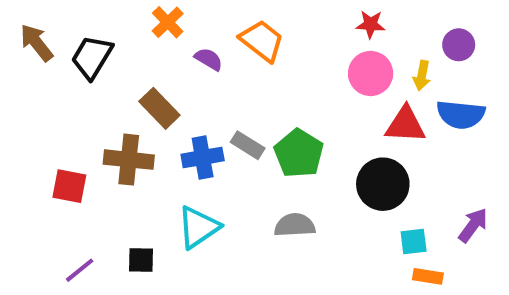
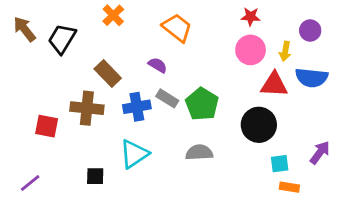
purple semicircle: (209, 59) -> (158, 65), moved
purple line: (80, 270) -> (30, 183), moved

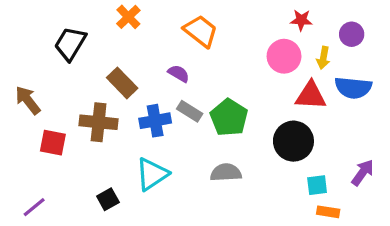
red star: (251, 17) -> (301, 20), moved
brown arrow: (25, 29) -> (28, 100), moved
black square: (95, 176) -> (108, 199), turned -30

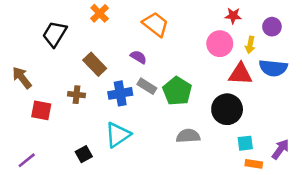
brown cross: (99, 122) -> (76, 95), size x0.6
gray semicircle: (226, 173) -> (188, 136), moved
purple arrow: (363, 173) -> (280, 149), moved

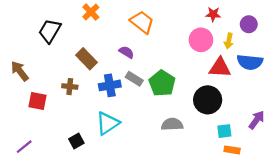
purple arrow: (280, 149) -> (257, 120), moved

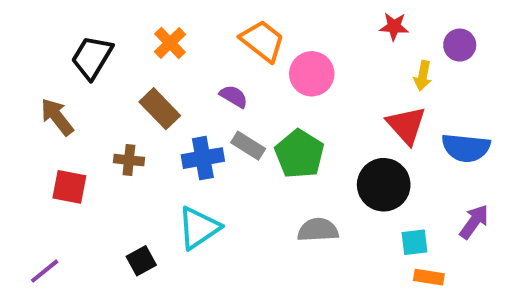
orange cross: (91, 12) -> (170, 43), moved
pink circle: (201, 40) -> (312, 74), moved
blue semicircle: (250, 62) -> (466, 148), moved
red triangle: (220, 68) -> (406, 125), turned 45
brown arrow: (20, 71) -> (57, 117), moved

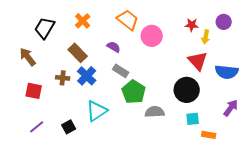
red star: (394, 27) -> (192, 25), moved
green pentagon: (299, 154) -> (134, 92), moved
blue cross: (203, 158) -> (87, 76), moved, turned -36
cyan square: (414, 242) -> (193, 119), moved
purple line: (45, 271) -> (37, 127), moved

